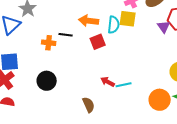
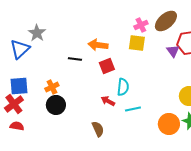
cyan semicircle: (114, 25) -> (123, 87), moved
orange cross: (49, 43) -> (52, 87), moved, turned -32
red arrow: (108, 82) -> (108, 101), moved

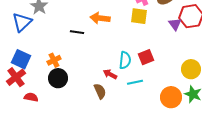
red square: (107, 66) -> (146, 57), moved
blue square: (19, 86) -> (21, 59), turned 30
red semicircle: (17, 126) -> (31, 97), moved
brown semicircle: (98, 129) -> (100, 91), moved

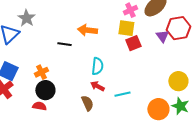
red square: (146, 57) -> (133, 43), moved
cyan semicircle: (125, 60) -> (97, 66), moved
red semicircle: (31, 97) -> (39, 106), moved

